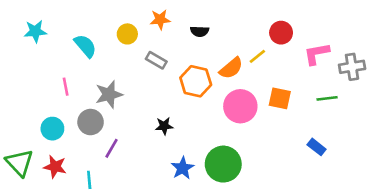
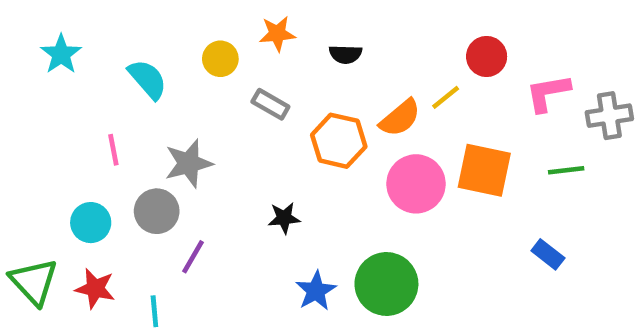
cyan star: (35, 31) -> (61, 54), turned -30
orange square: (280, 98) -> (484, 170), size x1.4

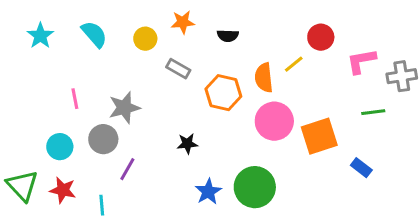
cyan semicircle: (148, 79) -> (94, 34), moved
orange semicircle: (400, 118) -> (264, 78), turned 124
orange square: (484, 170) -> (319, 136), moved, turned -30

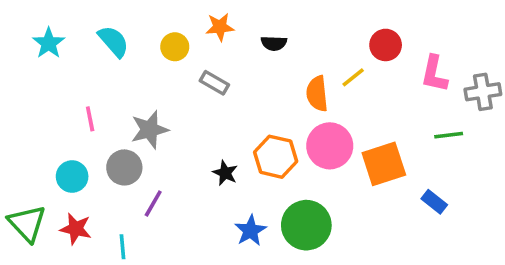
pink L-shape: (361, 61) -> (434, 74), turned -68
orange hexagon: (223, 93) -> (276, 157), moved
black star: (187, 144) -> (225, 173), turned 30

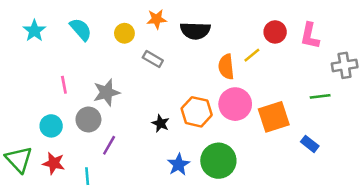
black semicircle: (274, 43) -> (195, 31), size x1.6
pink L-shape: (434, 74) -> (310, 36), moved

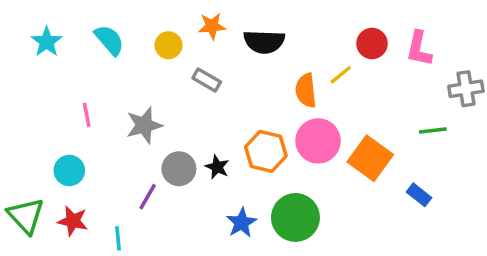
orange square: (274, 117) -> (370, 158), turned -36
gray circle: (88, 119) -> (179, 169), moved

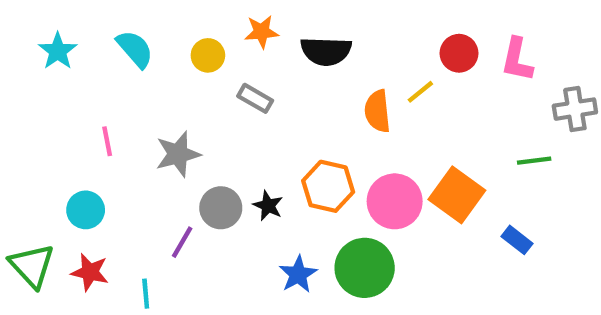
pink circle: (318, 141) -> (395, 201), moved

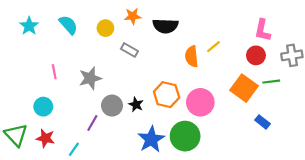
red circle: (459, 53) -> (256, 55), moved
orange square: (457, 195) -> (244, 88), moved
blue star: (298, 274) -> (151, 139), size x1.4
cyan line: (146, 294) -> (74, 149), turned 40

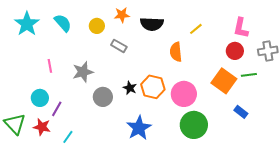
cyan star: (29, 26) -> (27, 24), size x1.4
yellow line: (213, 47) -> (196, 29), moved
black star: (136, 104) -> (130, 88), moved
purple line: (92, 123) -> (57, 109), moved
green circle: (185, 136) -> (194, 125), moved

